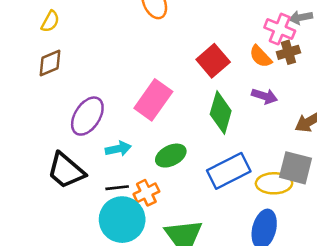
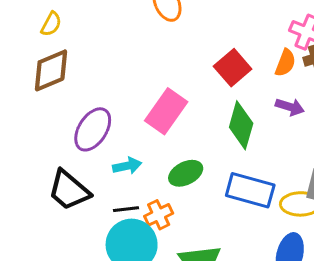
orange semicircle: (261, 56) -> (285, 63), turned -115
brown diamond: (50, 63) -> (51, 70), size x1.4
blue rectangle: (229, 171) -> (250, 190), turned 42

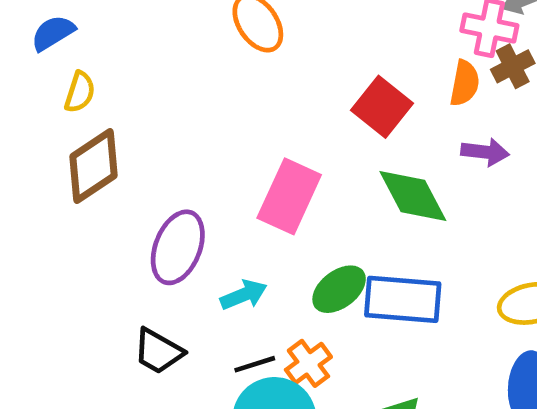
green diamond: (241, 125) -> (413, 196), turned -33
black trapezoid: (69, 190) -> (158, 351), size x0.7
blue rectangle: (250, 190) -> (403, 299), moved

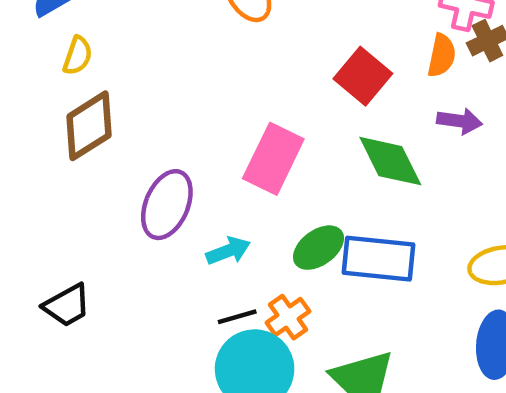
black trapezoid: (158, 351) -> (67, 305), moved, turned -60

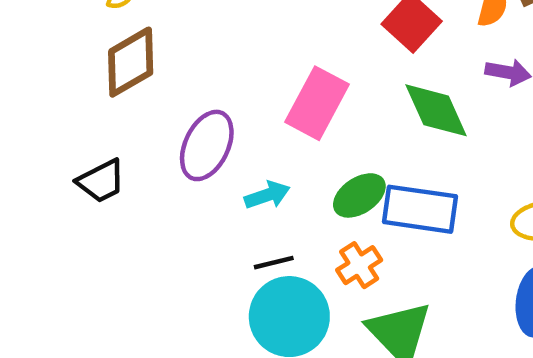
black trapezoid: (67, 305) -> (101, 181), moved
orange cross: (288, 317) -> (359, 265), moved

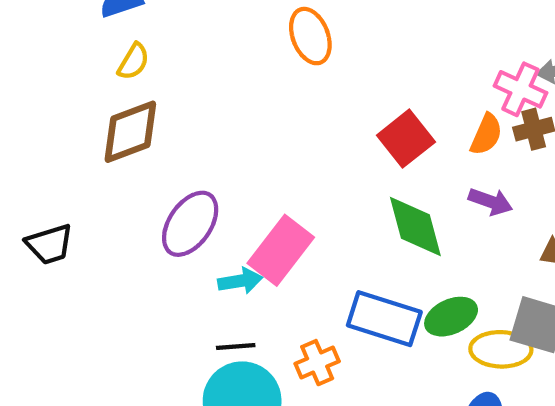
pink rectangle: (317, 103) -> (281, 250), moved
black trapezoid: (101, 181) -> (49, 244), moved
green ellipse: (359, 195) -> (451, 317), moved

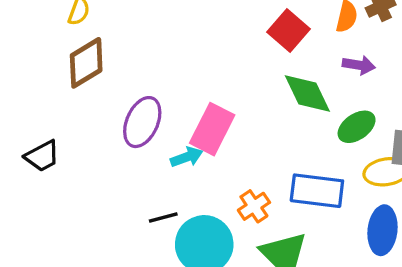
green ellipse: (451, 317) -> (357, 127), moved
blue rectangle: (384, 319) -> (317, 191), moved
black line: (236, 347) -> (163, 217), moved

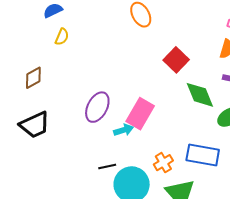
red square: (288, 30) -> (176, 60), moved
brown diamond: (86, 63) -> (33, 78), moved, size x0.7
black trapezoid: (42, 156) -> (35, 125), size x1.4

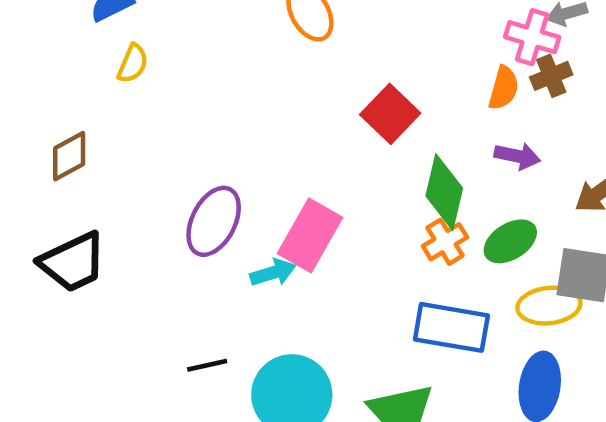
green diamond: (200, 95) -> (444, 192), turned 36
orange cross: (163, 163) -> (445, 242), moved
black line: (107, 167) -> (207, 365), moved

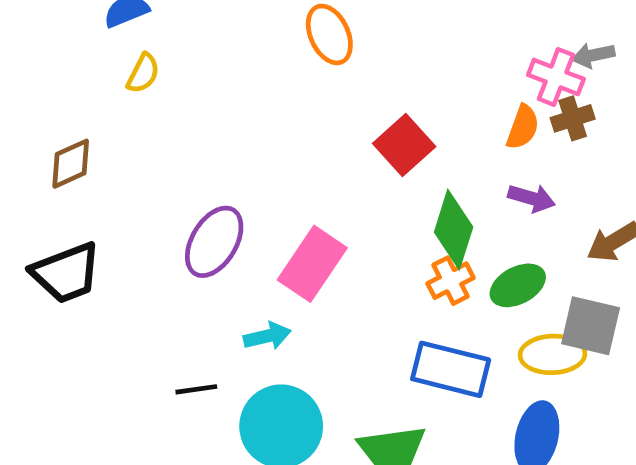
cyan arrow: (273, 273) -> (267, 336), moved

